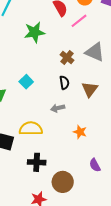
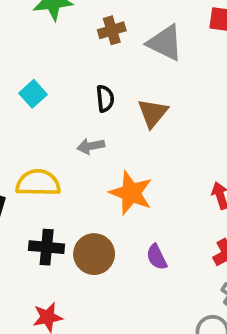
brown cross: (67, 58) -> (112, 30), moved, turned 32
orange star: (80, 132) -> (131, 193), size x1.6
brown circle: (63, 182) -> (94, 254), moved

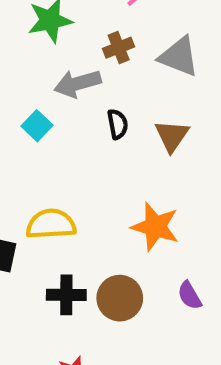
gray arrow: (91, 146) -> (77, 83), moved, size x1.5

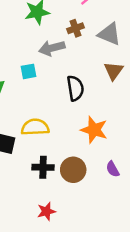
black semicircle: (118, 124) -> (75, 88), moved, size x1.5
cyan square: (37, 126) -> (28, 71), turned 35
brown triangle: (172, 136) -> (113, 71), moved

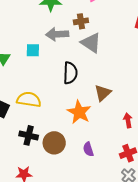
gray triangle: (109, 34) -> (91, 43), moved
brown triangle: (113, 71) -> (103, 93), moved

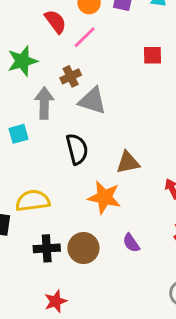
gray arrow: (57, 34) -> (44, 103), turned 110
brown triangle: (103, 93) -> (128, 162), turned 48

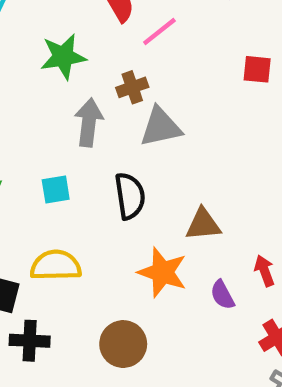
gray triangle: (92, 101) -> (161, 127), turned -36
cyan square: (18, 134) -> (56, 189), moved
purple semicircle: (131, 243) -> (222, 295), moved
black cross: (47, 248) -> (30, 341), moved

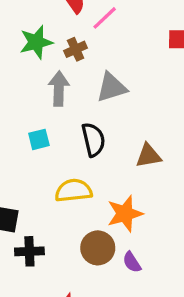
brown cross: (132, 87) -> (76, 49), moved
yellow semicircle: (56, 265) -> (73, 191), moved
orange star: (162, 272) -> (125, 214), moved, turned -30
purple semicircle: (222, 295) -> (132, 262), moved

